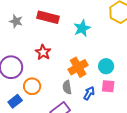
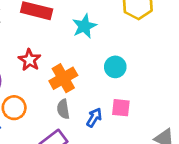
cyan circle: (106, 66) -> (115, 67), moved
orange cross: (78, 67) -> (63, 78), moved

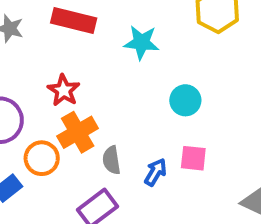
cyan star: (84, 26) -> (141, 42), turned 30
orange cross: (63, 78) -> (78, 132), moved

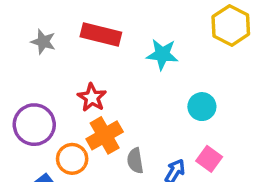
pink square: (193, 158) -> (209, 159), turned 30

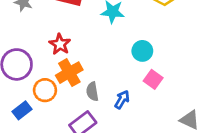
pink square: (209, 159) -> (153, 79), moved

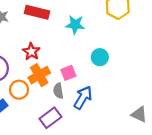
pink square: (153, 79) -> (68, 73), moved, turned 32
blue arrow: (122, 100) -> (83, 98), size x1.5

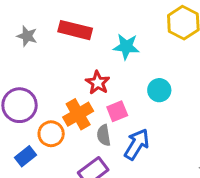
red star: (31, 52) -> (98, 83), moved

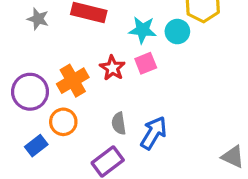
cyan circle: (159, 90) -> (177, 32), moved
pink square: (117, 111) -> (146, 63), moved
orange cross: (78, 114) -> (73, 81), moved

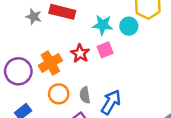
gray star: (38, 19) -> (34, 17), moved
orange circle: (63, 122) -> (59, 94), moved

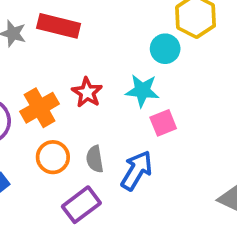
cyan star: (103, 25) -> (142, 91), moved
pink square: (105, 50) -> (163, 123), moved

